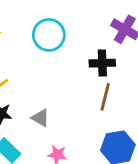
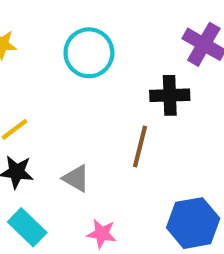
brown line: (105, 97) -> (140, 146), moved

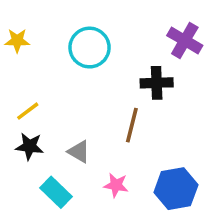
cyan rectangle: (27, 227) -> (56, 192), moved
pink star: (102, 234) -> (116, 185), moved

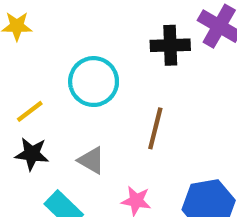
cyan circle: (90, 48) -> (94, 82), moved
black cross: (157, 83) -> (170, 45), moved

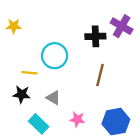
yellow line: (30, 111) -> (30, 73), moved, turned 42
brown line: (155, 128) -> (100, 75), moved

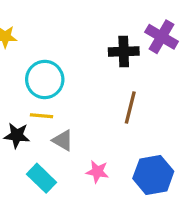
cyan circle: (55, 56) -> (45, 79), moved
yellow line: (30, 73) -> (41, 116), moved

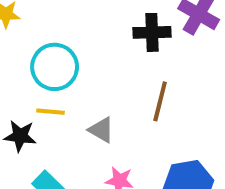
gray triangle: (63, 140) -> (101, 130), moved

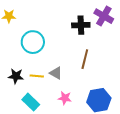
yellow line: (51, 112) -> (37, 76), moved

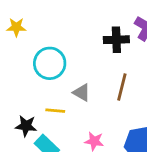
gray triangle: (56, 73) -> (82, 93), moved
black star: (16, 76) -> (26, 126), moved

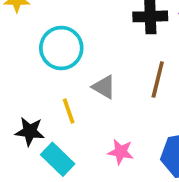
yellow line: (55, 111) -> (69, 111), turned 66

